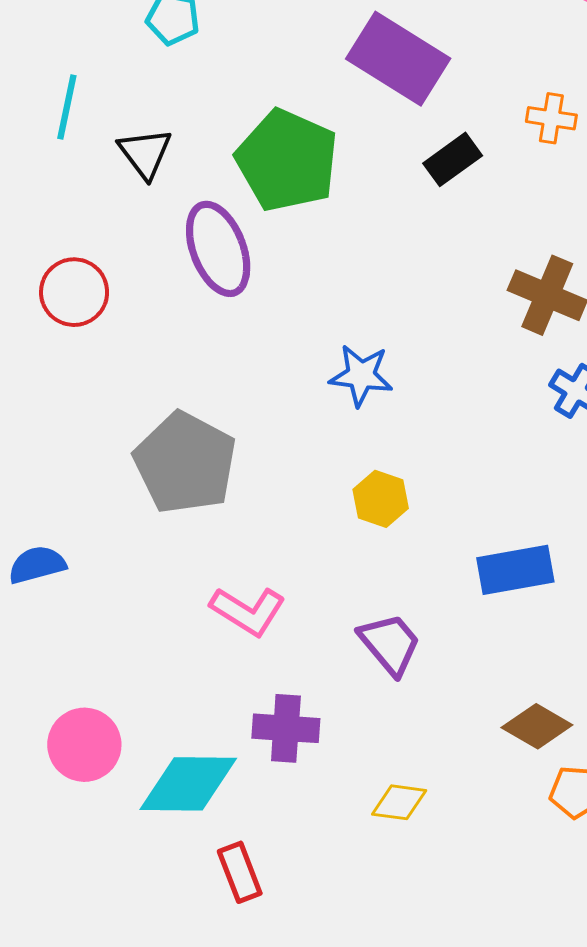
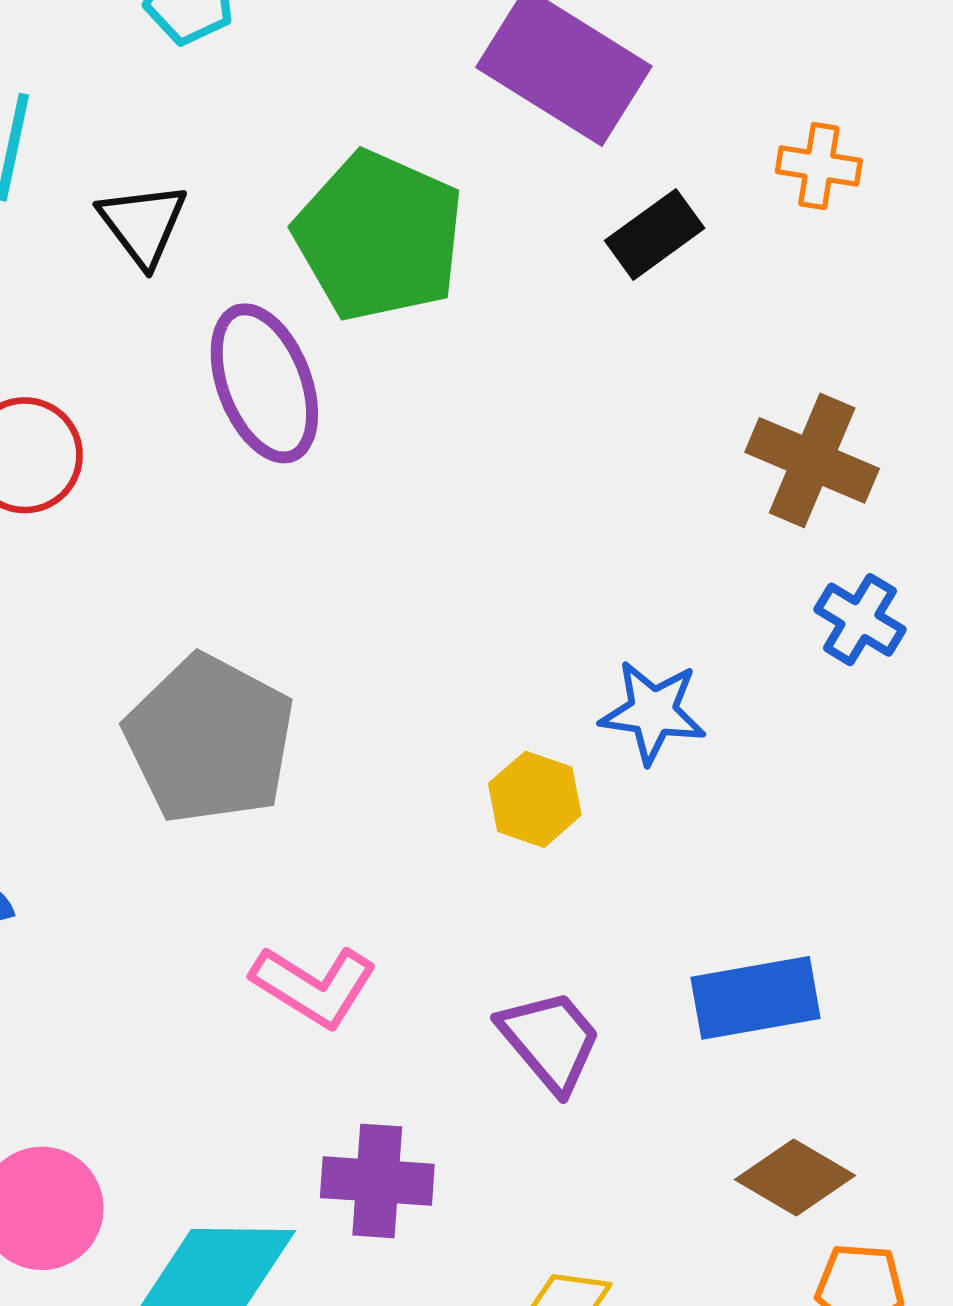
blue star: (361, 375) -> (653, 712), moved
blue rectangle: (515, 570) -> (756, 998), moved

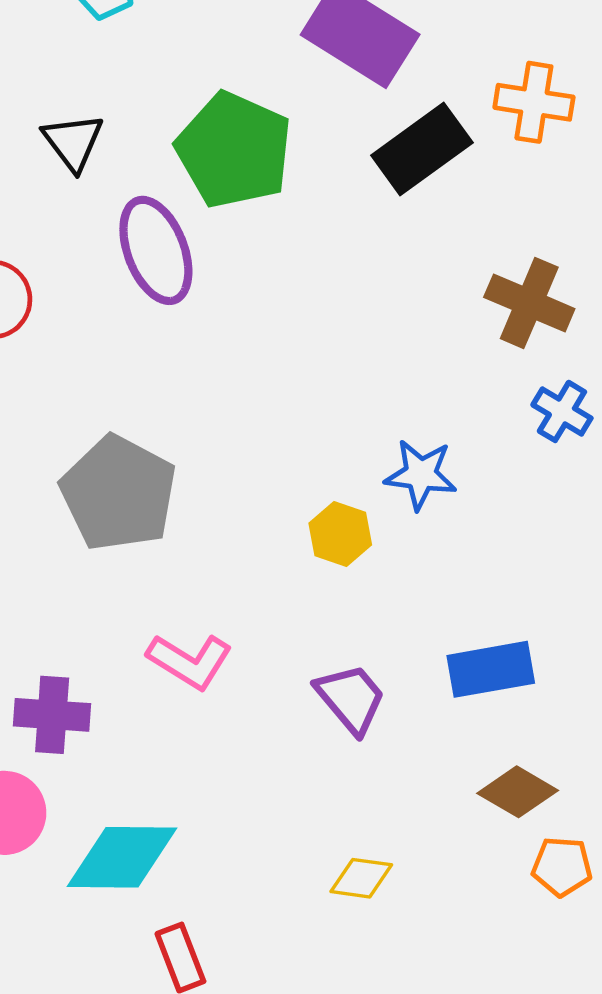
orange cross: (819, 166) -> (534, 102), size x1.4
black rectangle: (655, 234) -> (422, 149), size x1.5
purple cross: (377, 1181) -> (52, 715), moved

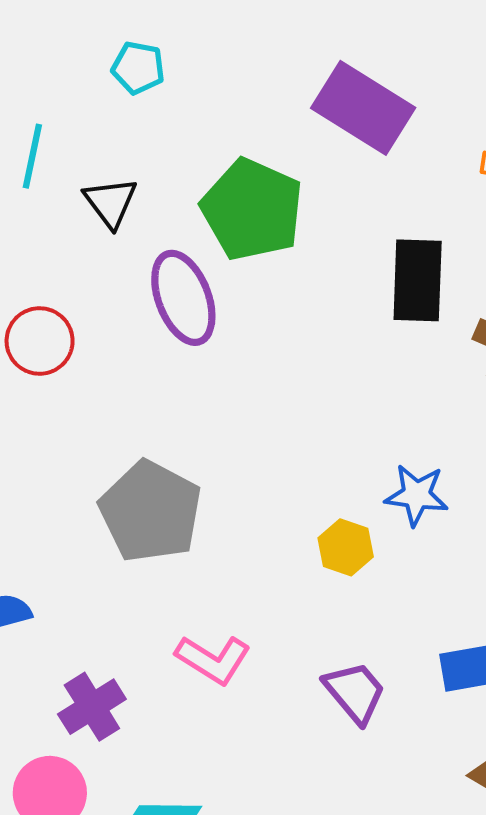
black rectangle: (422, 149) -> (418, 280), moved, turned -52
purple cross: (52, 715) -> (92, 707), turned -36

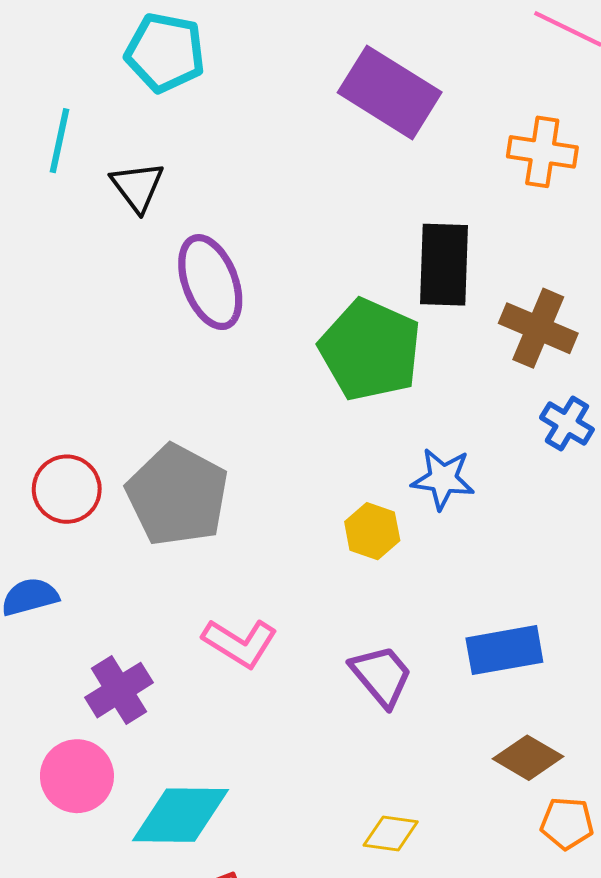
cyan pentagon: (138, 68) -> (165, 52), size x1.5
green pentagon: (252, 210) -> (370, 350), moved
red circle: (40, 341) -> (67, 489), moved

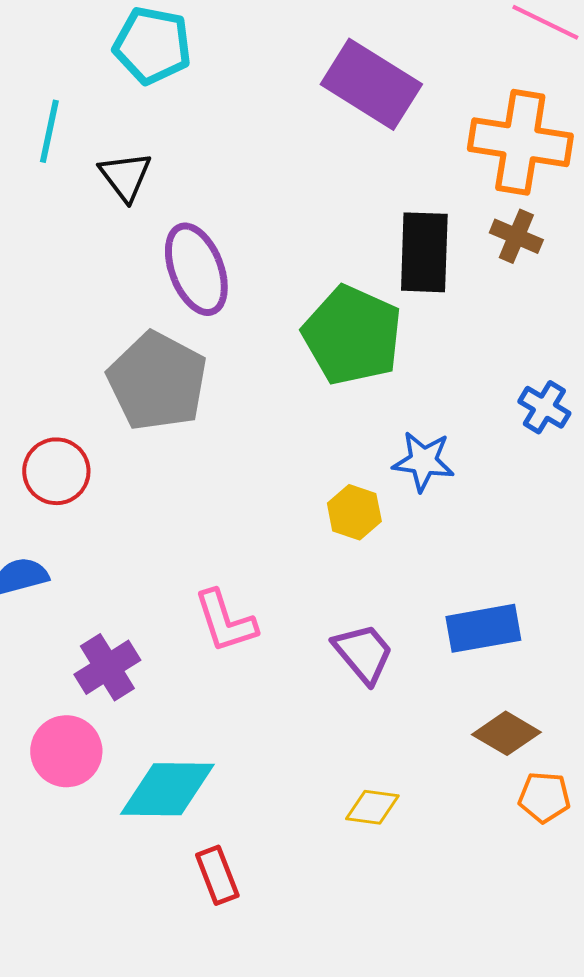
orange cross: (542, 152) -> (520, 142), size x1.5
brown cross: (538, 328) -> (516, 236), moved, size x0.7
gray pentagon: (177, 495) -> (157, 381), moved
pink L-shape: (240, 643) -> (225, 621), turned 40

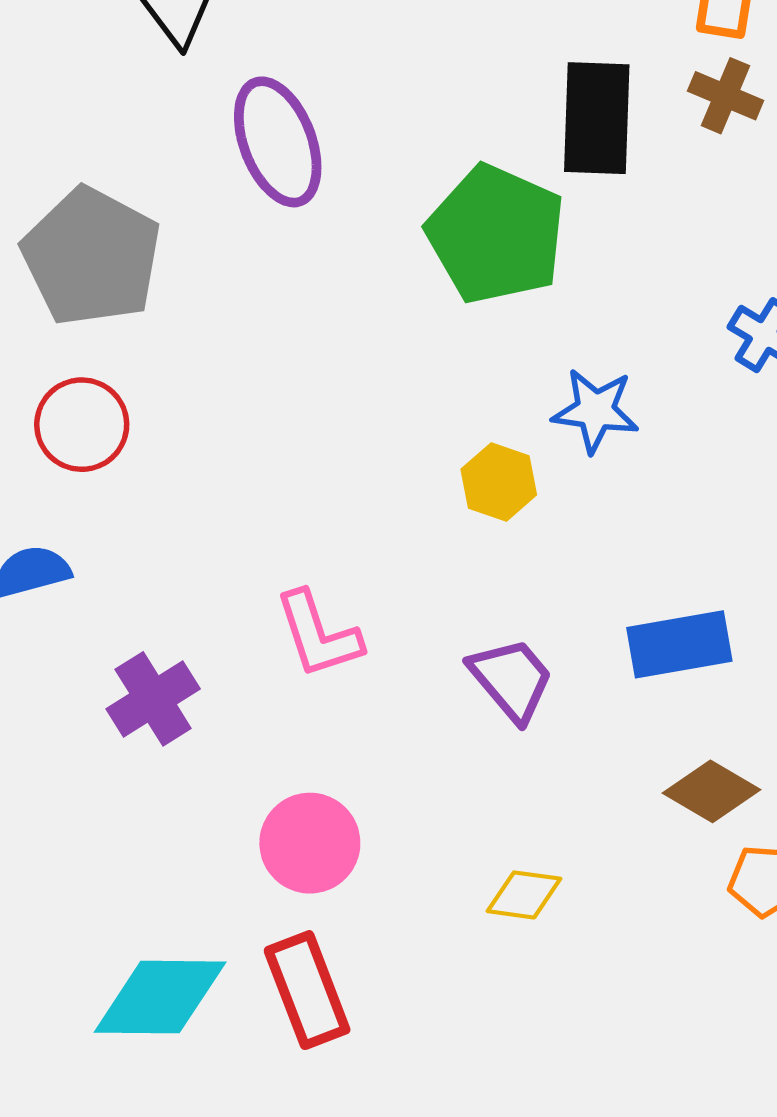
gray pentagon: (157, 381) -> (92, 257), moved
pink circle: (66, 751) -> (310, 843), moved
cyan diamond: (167, 789) -> (160, 997), moved
red rectangle: (217, 875) -> (307, 990), size x1.4

